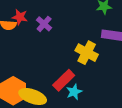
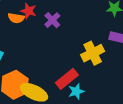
yellow cross: (87, 53) -> (93, 53), turned 30

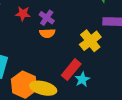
orange semicircle: (16, 18) -> (47, 33), moved

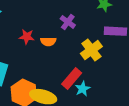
red star: (23, 14) -> (27, 37), moved
purple cross: (47, 18) -> (68, 22), moved

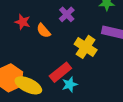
orange semicircle: (48, 41) -> (44, 31), turned 40
yellow cross: (91, 50) -> (86, 47), turned -30

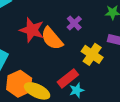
red star: (23, 22) -> (32, 30), size x1.6
orange semicircle: (44, 31) -> (52, 39), size x1.6

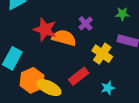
orange semicircle: (52, 39) -> (64, 38), turned 145
cyan star: (77, 90) -> (108, 88), moved

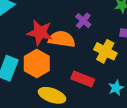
red rectangle: (79, 76) -> (83, 79), turned 66
orange hexagon: (32, 80) -> (37, 63), moved

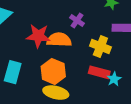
orange hexagon: (37, 63) -> (53, 71), moved
red rectangle: (83, 79) -> (99, 72), moved

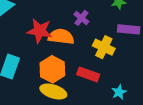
red rectangle: (99, 72) -> (88, 74), moved
cyan star: (114, 79) -> (119, 92), moved

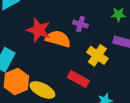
purple cross: (81, 18) -> (80, 24), turned -32
orange hexagon: (52, 69) -> (16, 82), moved

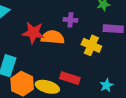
red rectangle: (78, 79) -> (70, 78), moved

